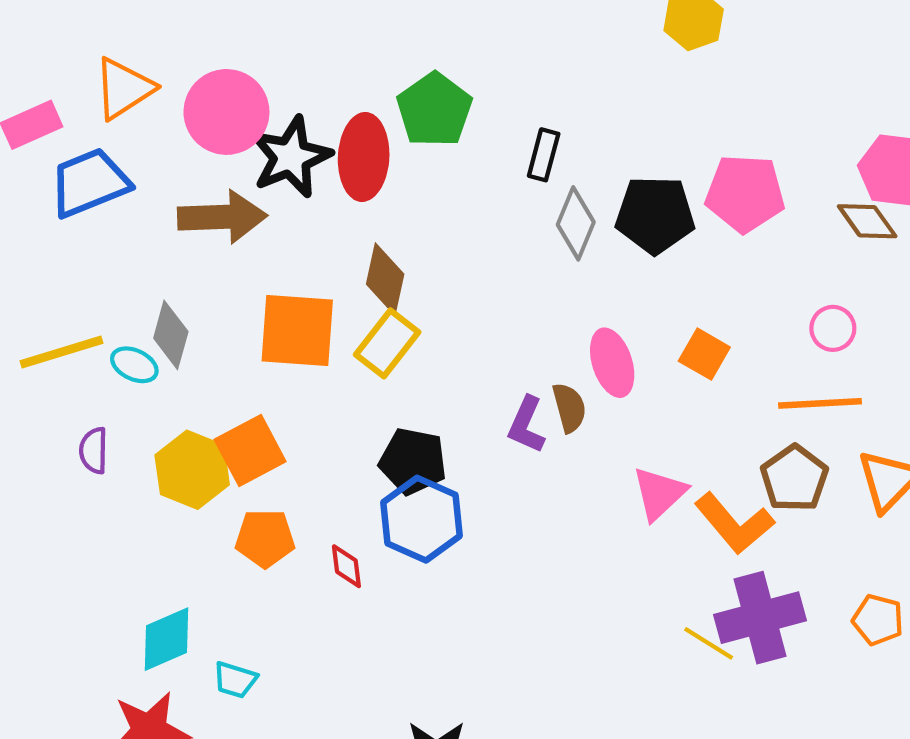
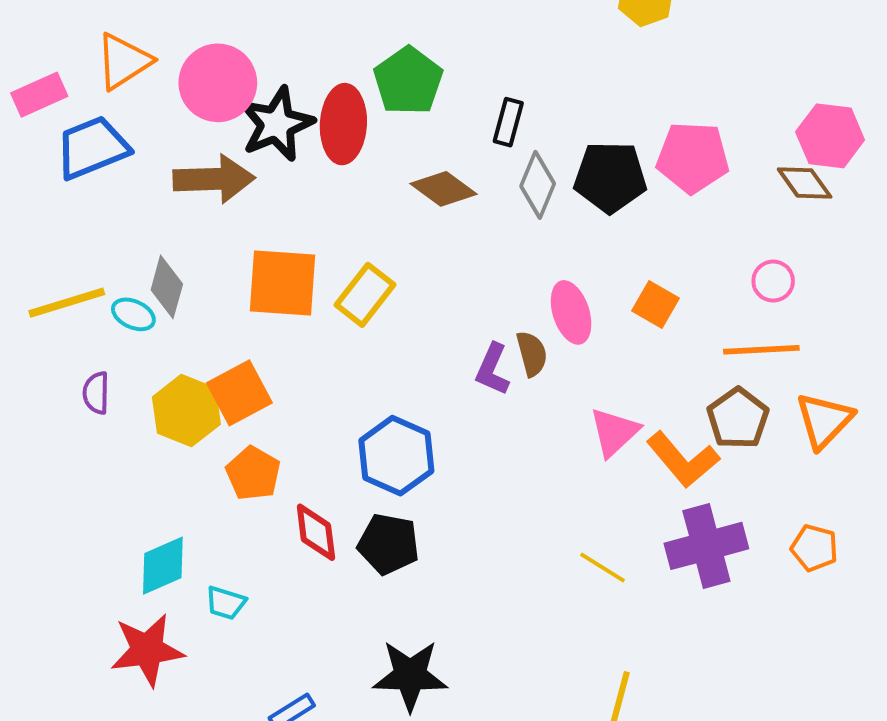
brown diamond: (385, 279) -> (443, 189), moved, turned -66
black pentagon: (413, 461) -> (389, 544), moved
orange pentagon: (265, 538) -> (253, 473), turned 30
red diamond: (346, 566) -> (316, 532), moved, size x1.4
yellow line: (709, 643) -> (602, 568), moved

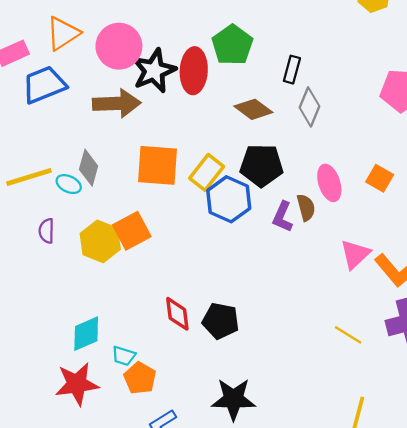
black pentagon: (610, 177) -> (262, 165), moved
blue hexagon: (396, 456) -> (229, 199), moved
orange pentagon: (253, 473) -> (140, 378), moved

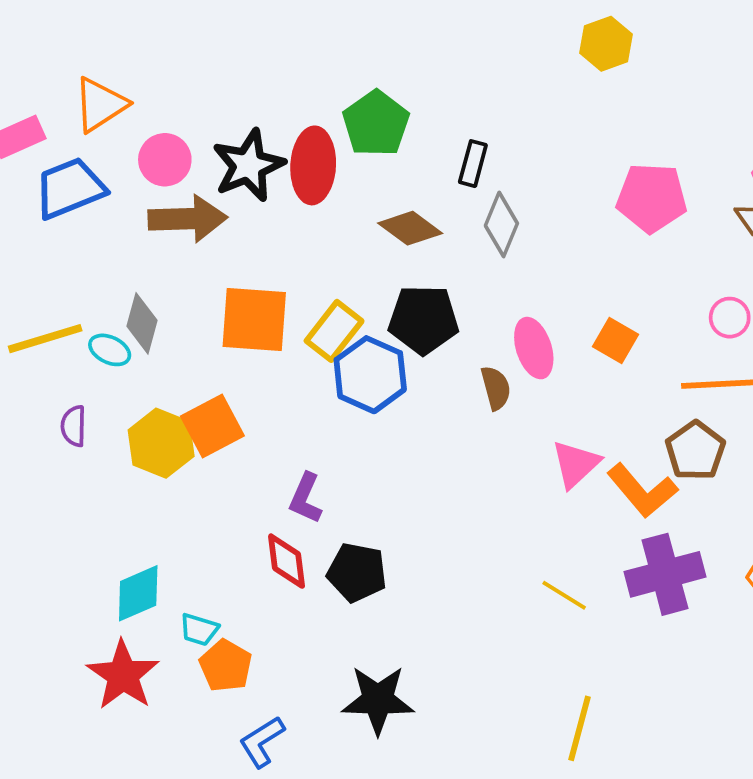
pink circle: (119, 46) -> (165, 160), moved, size x0.7
purple L-shape: (283, 217) -> (306, 498), moved
red star: (77, 384) -> (123, 675), turned -30

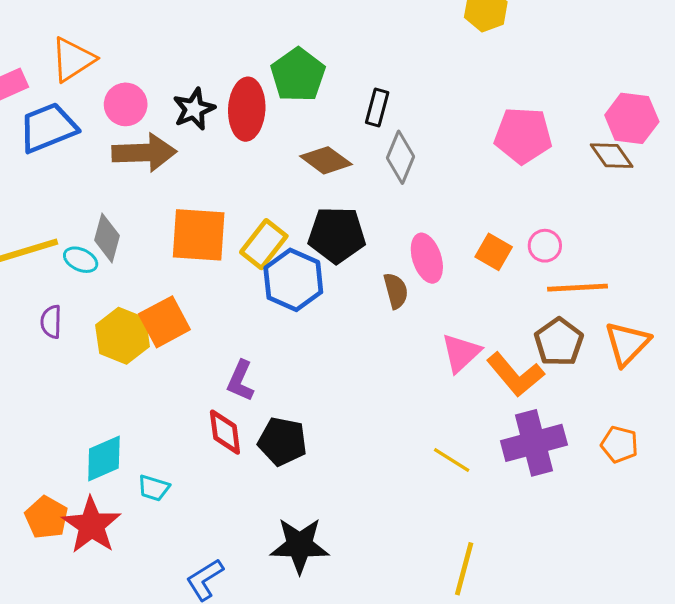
black star: (249, 165) -> (194, 109), size x0.7
pink circle: (730, 318) -> (545, 246), moved
orange pentagon: (226, 666) -> (46, 517), moved

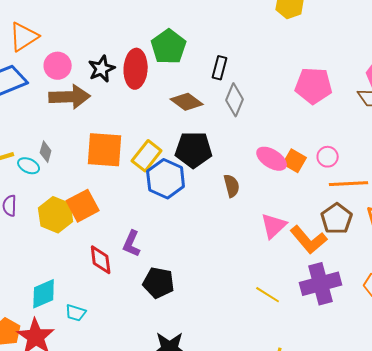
gray diamond: (107, 238) -> (46, 152), size x0.7
pink ellipse: (427, 258) -> (272, 159), moved, turned -40
red diamond: (225, 432) -> (101, 260), moved

